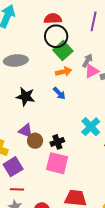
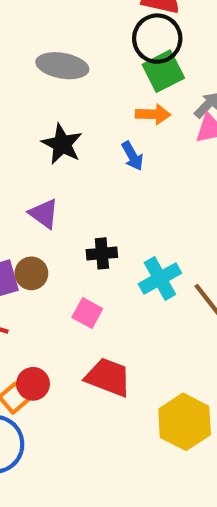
cyan cross: (91, 127) -> (160, 278), moved
brown circle: (35, 141) -> (31, 273), moved
pink square: (57, 163) -> (87, 313), moved, size x0.6

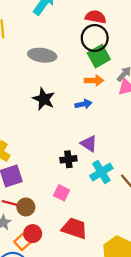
blue arrow: (132, 156) -> (83, 104), turned -70
purple triangle: (44, 214) -> (89, 144), moved
brown circle: (31, 273) -> (26, 207), moved

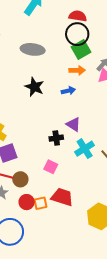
orange square: (22, 242) -> (41, 203), moved, turned 32

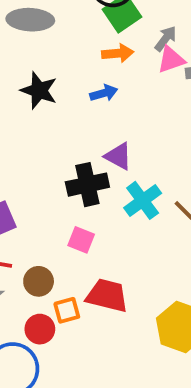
black cross: (56, 138) -> (87, 185), size x1.5
brown circle: (20, 179) -> (39, 281), moved
red circle: (27, 202) -> (40, 329), moved

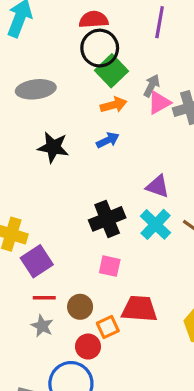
purple triangle: (118, 156) -> (158, 186), moved

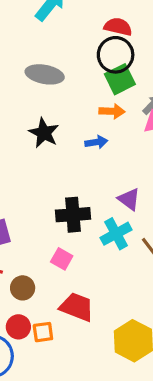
orange square: (108, 327) -> (43, 332), moved

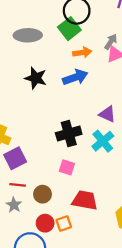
green square: (120, 79) -> (69, 29), moved
blue arrow: (96, 142) -> (75, 77), size x1.5

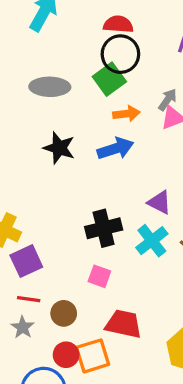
orange square: (64, 223) -> (93, 356), size x1.5

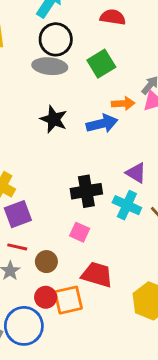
black circle: (120, 54) -> (56, 39), moved
orange arrow: (126, 114) -> (123, 104), moved
cyan cross: (152, 241) -> (127, 205), turned -32

